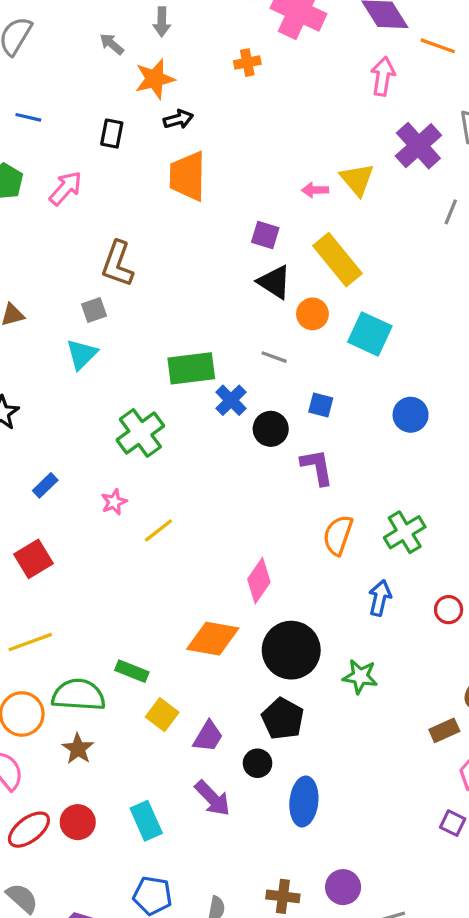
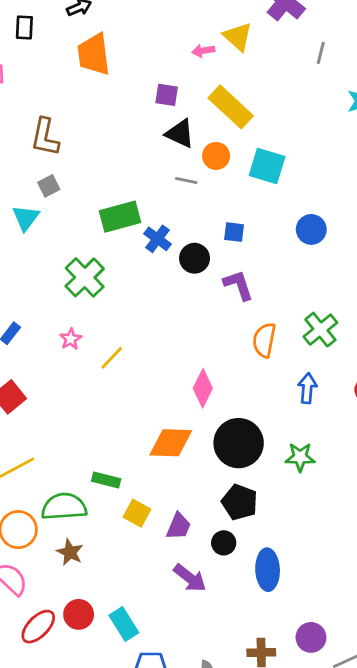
gray square: (94, 310) -> (49, 186), moved
gray line: (274, 357) -> (186, 181), moved
cyan rectangle: (146, 821) -> (124, 624), moved

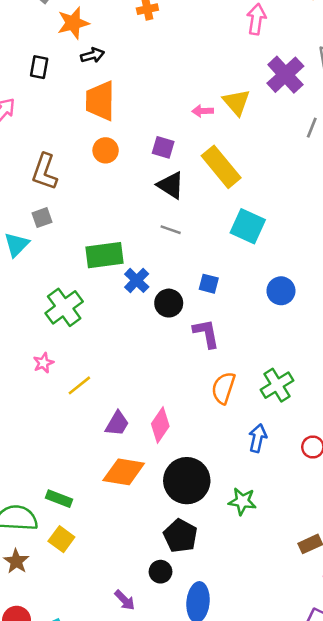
orange circle: (216, 156) -> (106, 150), moved
yellow square: (137, 513) -> (61, 539), moved
purple trapezoid: (179, 526) -> (117, 424), moved
purple arrow: (190, 578) -> (125, 600), size x0.7

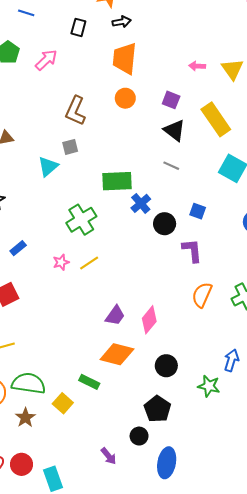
pink arrow: (203, 111) -> (197, 66), moved
yellow line: (79, 385) -> (89, 263), moved
blue arrow: (258, 438) -> (231, 360), moved
black circle: (187, 481) -> (166, 366), size x0.6
green rectangle: (59, 499) -> (89, 382), moved

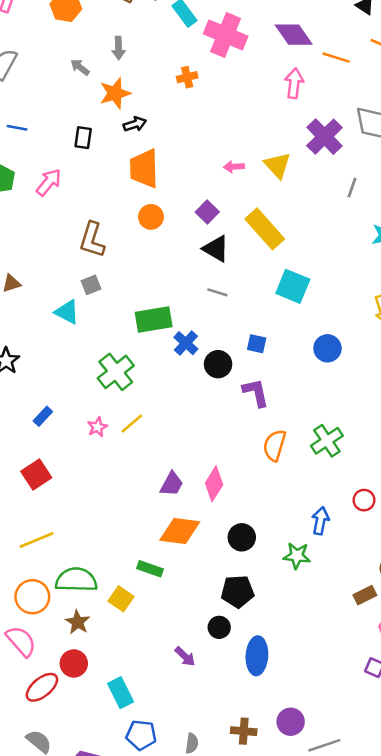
purple square: (171, 100) -> (207, 212), turned 30
cyan triangle: (48, 166) -> (67, 312), turned -45
black pentagon: (157, 409) -> (237, 592), turned -30
red circle: (22, 464) -> (74, 663), moved

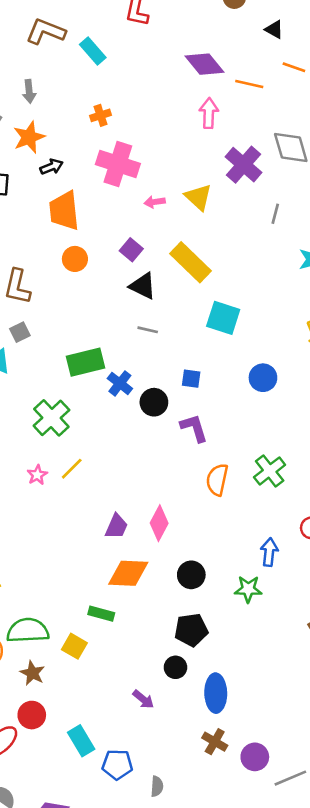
pink cross: (226, 35) -> (118, 164), moved
brown cross: (244, 731) -> (215, 742), moved, turned 30
blue pentagon: (141, 735) -> (117, 764), moved

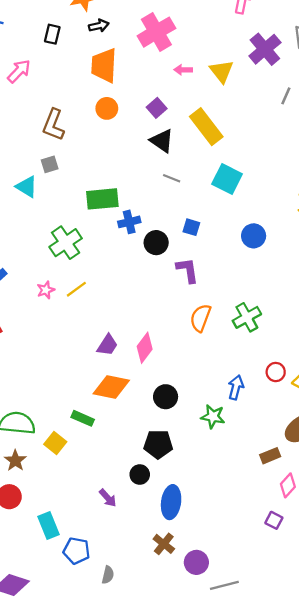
pink cross: (118, 164) -> (156, 32), turned 33
gray line: (148, 330) -> (172, 178), moved
blue cross: (120, 383) -> (129, 222), turned 30

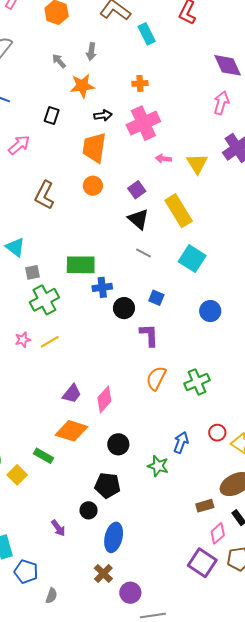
black arrow: (99, 26) -> (103, 115), moved
gray square: (50, 164) -> (32, 272), moved
purple square: (274, 520) -> (202, 563), size x1.8

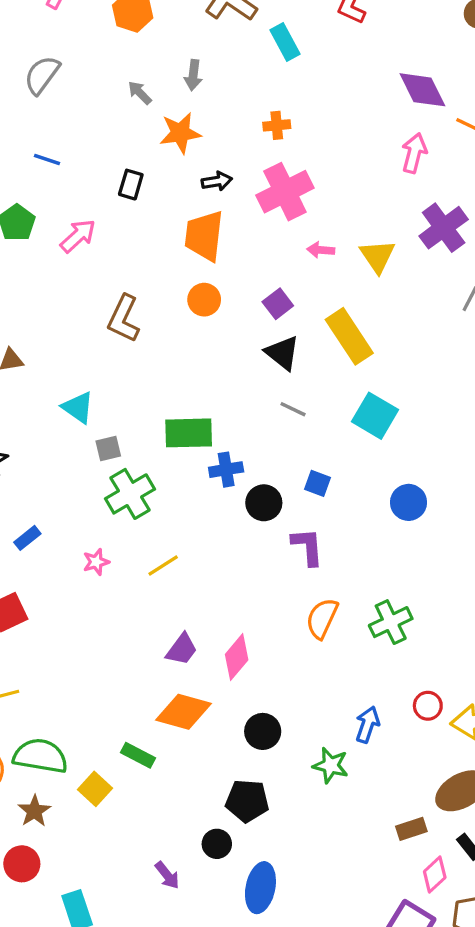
yellow line: (50, 342) -> (163, 565), moved

